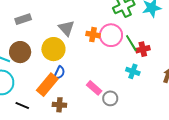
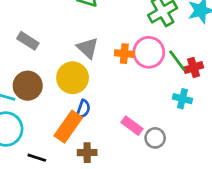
gray rectangle: (23, 19) -> (28, 41), turned 56

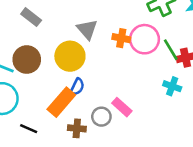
gray circle: (155, 138) -> (101, 117), moved

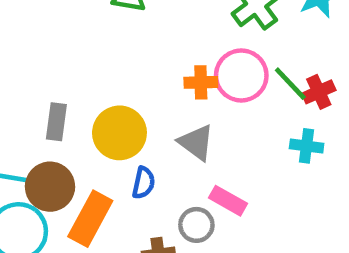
gray rectangle: (31, 17) -> (56, 122), moved, turned 72
gray triangle: (87, 29) -> (196, 142), moved
brown circle: (27, 60) -> (50, 187), moved
orange rectangle: (61, 102) -> (90, 219), moved

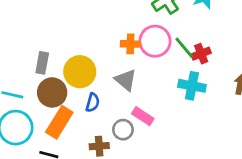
cyan cross: (307, 146) -> (192, 86), size x1.4
brown circle: (50, 187) -> (52, 92), moved

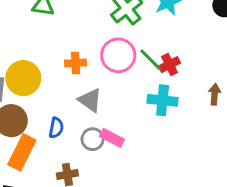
orange cross: (130, 44) -> (76, 63), moved
yellow circle: (80, 72) -> (23, 78), moved
gray circle: (123, 130) -> (93, 139), moved

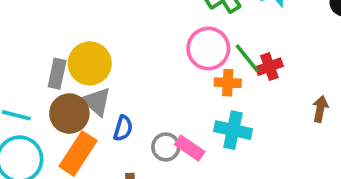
orange cross: (76, 63) -> (228, 83), moved
gray triangle: (90, 100) -> (96, 102), moved
cyan cross: (163, 100) -> (233, 130), moved

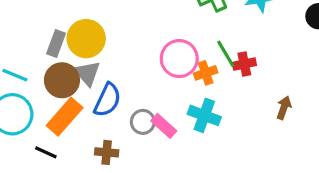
pink circle: (208, 48) -> (179, 59), moved
orange cross: (228, 83) -> (206, 73), turned -30
blue semicircle: (123, 128) -> (107, 100), size x1.5

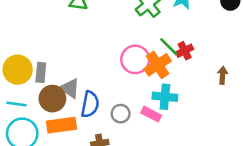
yellow circle: (86, 39) -> (18, 70), moved
orange cross: (206, 73) -> (158, 65), size x1.5
orange rectangle: (65, 117) -> (61, 125), turned 56
pink rectangle: (164, 126) -> (151, 114), moved

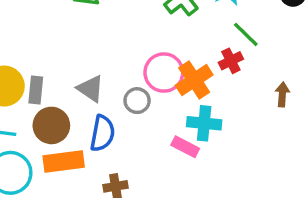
green line: (169, 47) -> (246, 34), moved
gray triangle: (70, 88) -> (91, 89), moved
gray circle: (121, 114) -> (137, 101), moved

